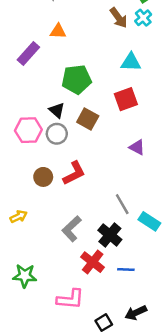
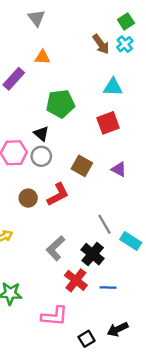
brown square: (88, 119) -> (82, 166), moved

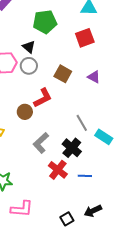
brown circle: (28, 198) -> (25, 112), moved
pink L-shape: (54, 316) -> (22, 209), moved

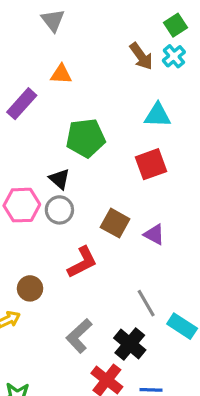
purple triangle: (94, 77) -> (154, 234), moved
brown circle: (25, 112) -> (30, 288), moved

